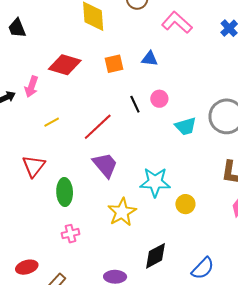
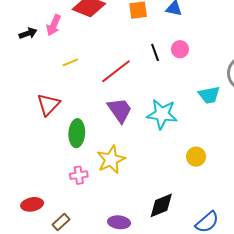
cyan trapezoid: (186, 126) -> (209, 95), moved
cyan star: (155, 182) -> (162, 114), moved
yellow star: (122, 212) -> (111, 160), moved

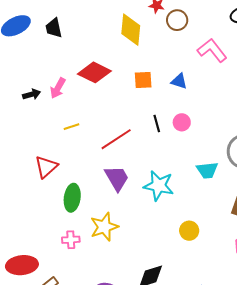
red ellipse: (32, 204) -> (22, 265), size x1.4

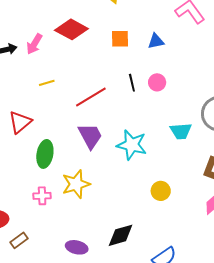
blue triangle: (179, 81) -> (156, 41), turned -30

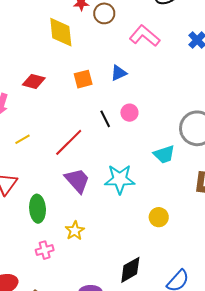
red diamond: (71, 29) -> (34, 81), size x0.7
yellow star: (76, 184) -> (75, 231), size x0.7

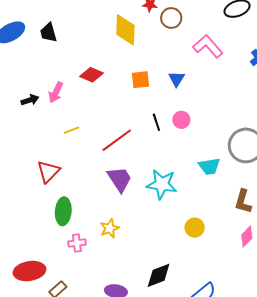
blue triangle: (119, 73) -> (177, 79), turned -42
green ellipse: (38, 209) -> (63, 211), moved

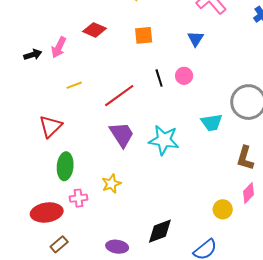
blue triangle: (177, 79) -> (196, 39), moved
yellow circle: (195, 228) -> (223, 209), moved
red ellipse: (29, 271) -> (47, 212), moved

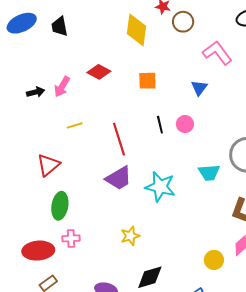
red line: (119, 96) -> (119, 139), turned -76
purple trapezoid: (122, 135) -> (119, 178), turned 88
yellow star: (111, 184) -> (130, 236), moved

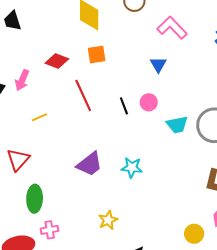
orange square: (147, 81) -> (97, 55), moved
red line: (119, 139) -> (83, 95), moved
cyan trapezoid: (209, 173) -> (177, 125), moved
cyan star: (160, 187) -> (132, 168), size x0.7

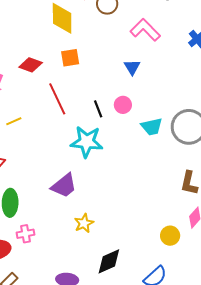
purple trapezoid: (90, 164) -> (64, 186), moved
cyan star: (132, 168) -> (87, 142), moved, size x1.5

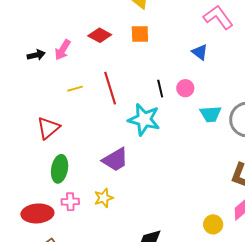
blue triangle: (132, 67) -> (200, 52), turned -30
red line: (57, 99) -> (110, 88), moved
yellow star: (84, 223) -> (104, 198), moved

